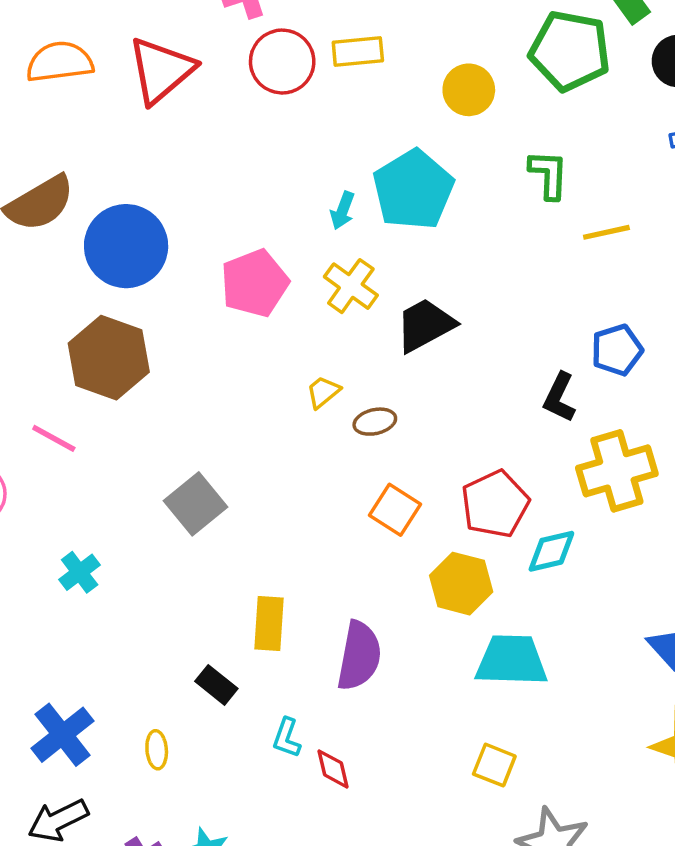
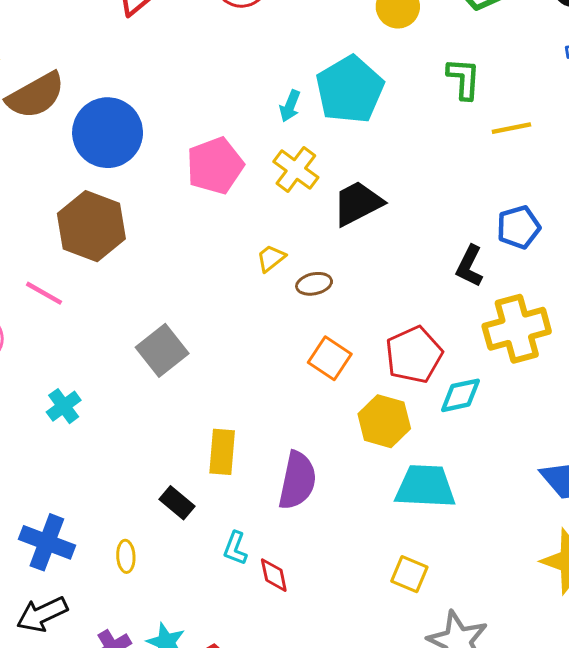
blue cross: (62, 735) -> (47, 542), turned -32

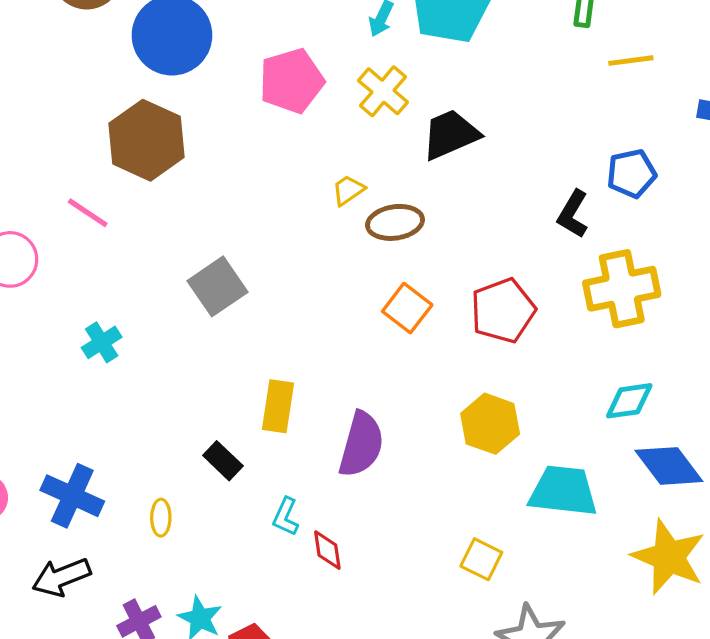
brown ellipse: (314, 284) -> (395, 222), size x1.4
cyan diamond: (461, 395) -> (629, 401), moved
yellow hexagon: (384, 421) -> (490, 424), moved
cyan trapezoid: (425, 486) -> (563, 491), moved

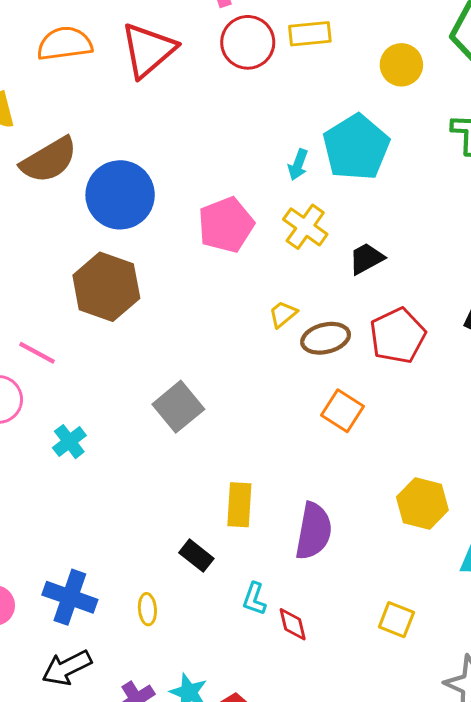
black trapezoid: (451, 134) -> (366, 259), size x0.7
pink line: (88, 213) -> (37, 353), moved
red pentagon: (503, 311) -> (398, 336), moved
cyan cross: (102, 342) -> (69, 442), moved
yellow square: (481, 559) -> (396, 620), moved

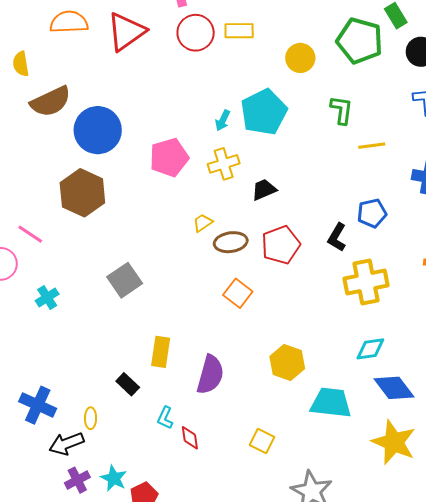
yellow cross: (305, 227) -> (224, 164), turned 32
black arrow: (67, 668) -> (66, 444), moved

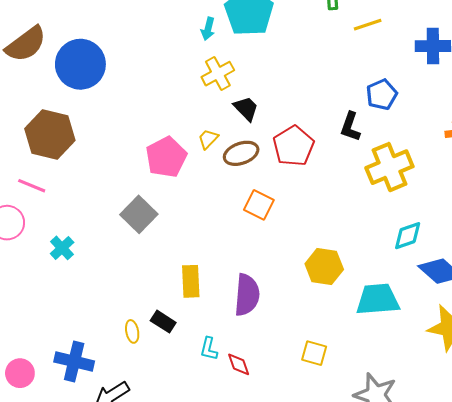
pink pentagon: (169, 158) -> (166, 157), moved
black trapezoid: (264, 190) -> (246, 108), moved, turned 80
brown hexagon: (82, 193) -> (50, 134), moved
yellow ellipse: (91, 418) -> (132, 331), moved

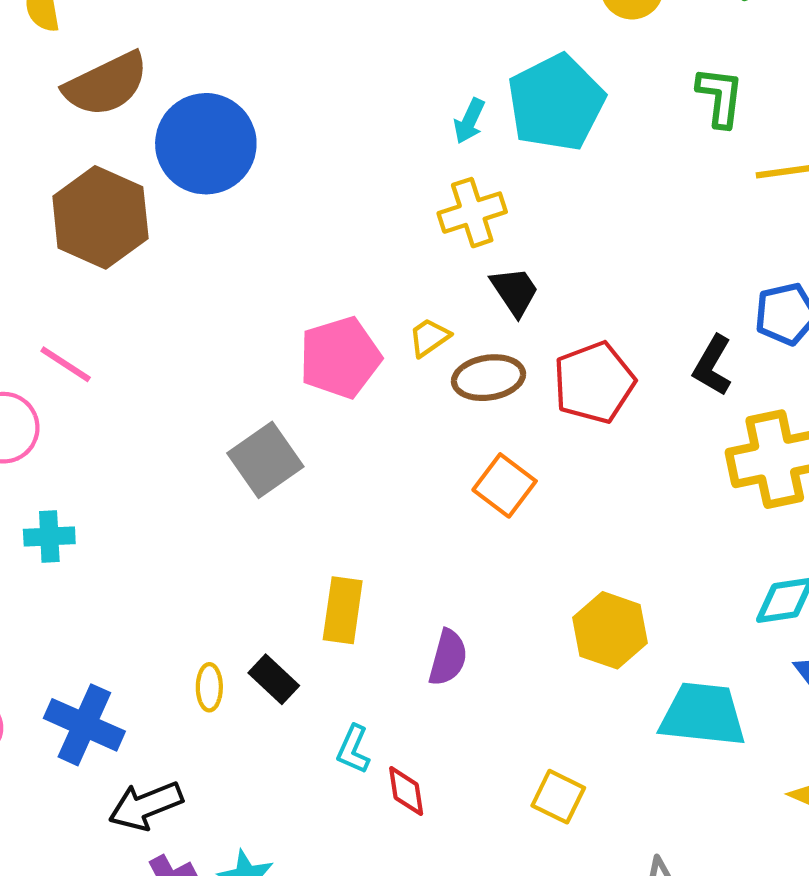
brown hexagon: (50, 134) -> (100, 217), moved
cyan cross: (62, 248) -> (49, 536), moved, turned 30
purple semicircle: (247, 295) -> (448, 658), size x0.7

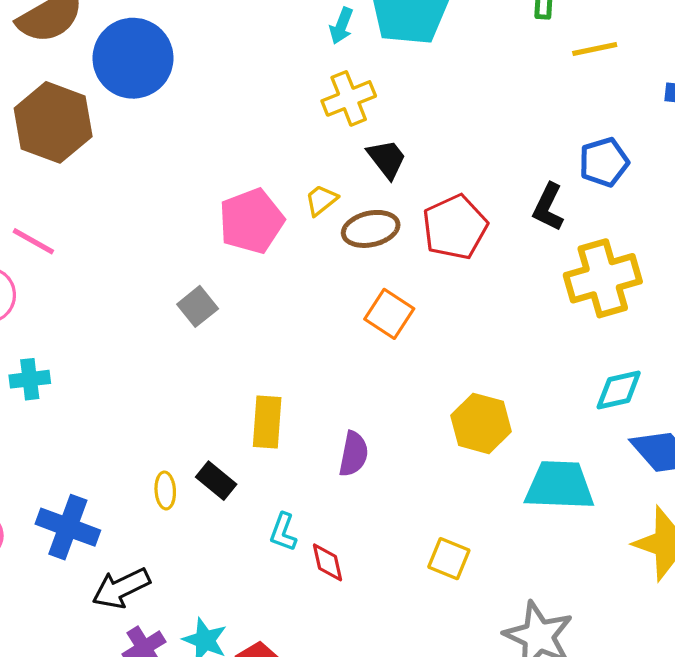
gray square: (265, 460) -> (198, 306), size x0.7

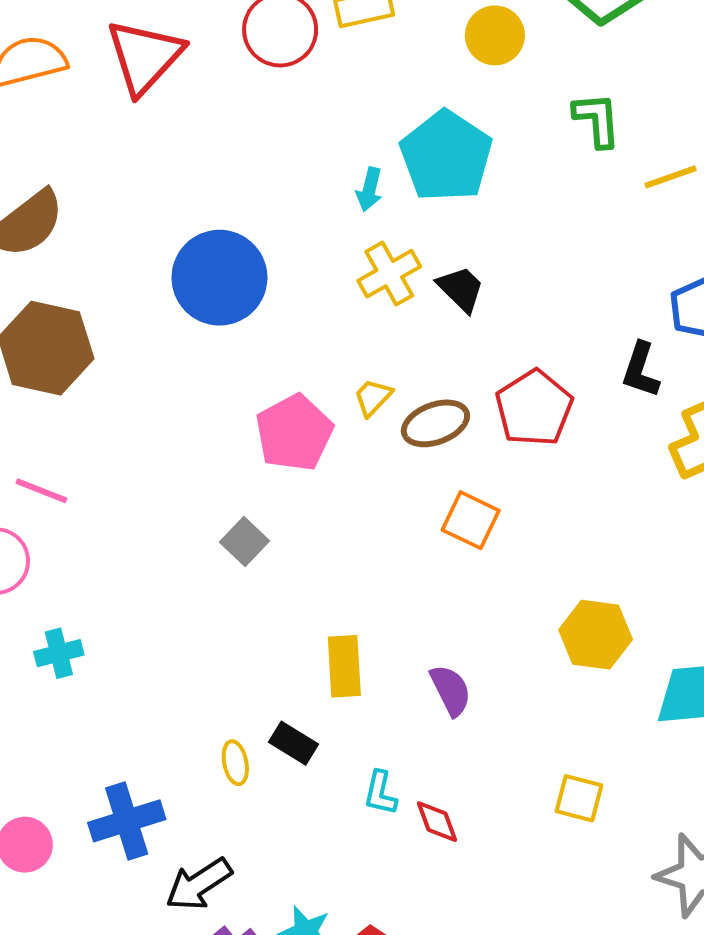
blue circle: (133, 58) -> (219, 278), moved
black trapezoid: (387, 159) -> (461, 289), moved
purple semicircle: (354, 454) -> (451, 690), turned -30
blue cross: (68, 527) -> (127, 821), turned -30

